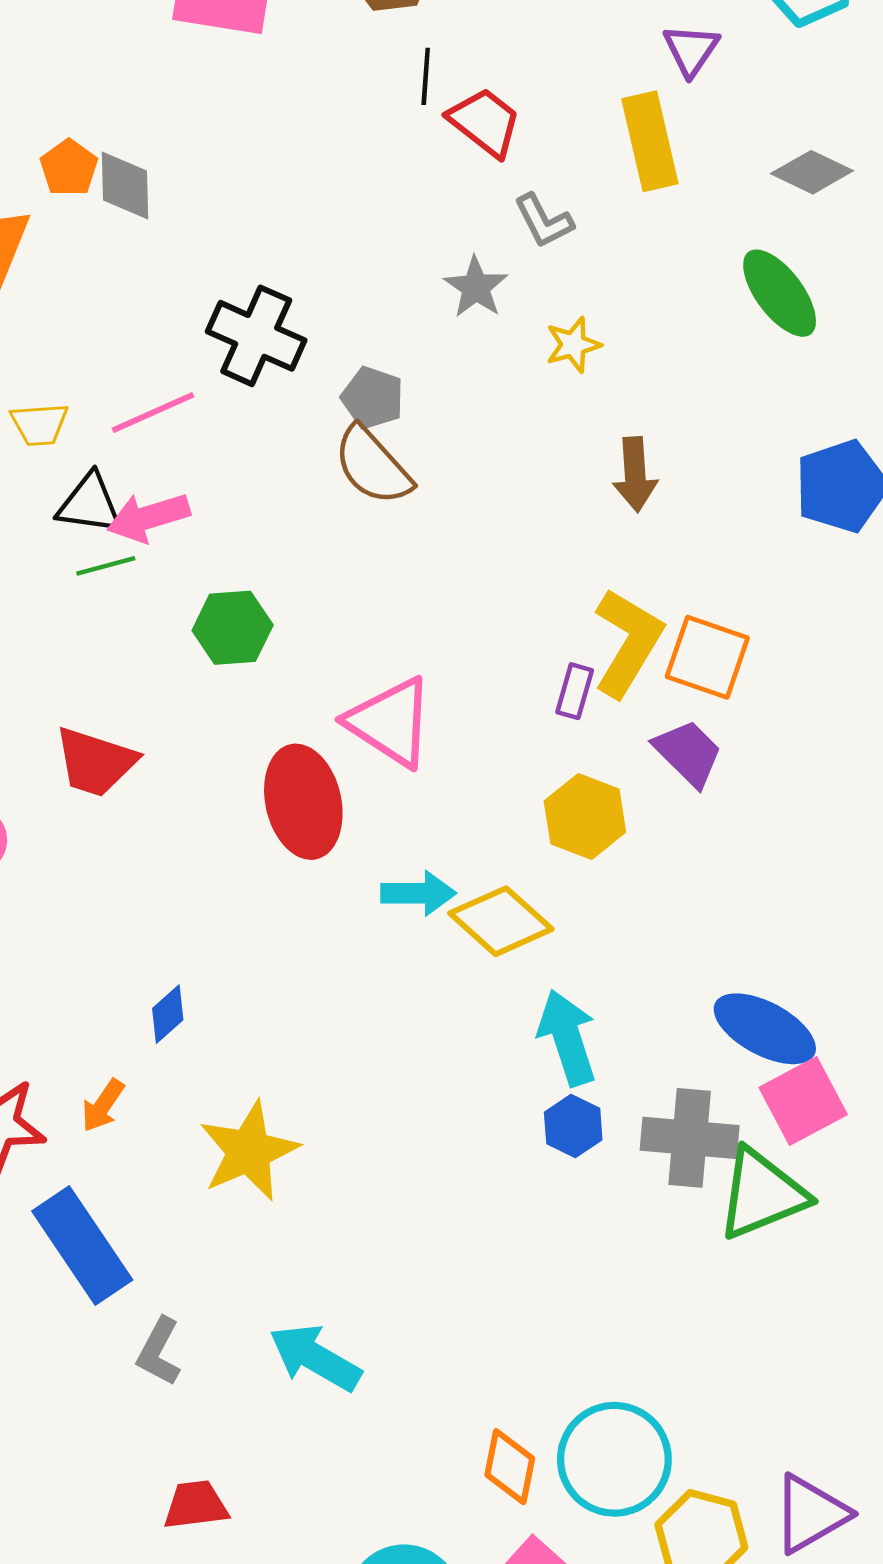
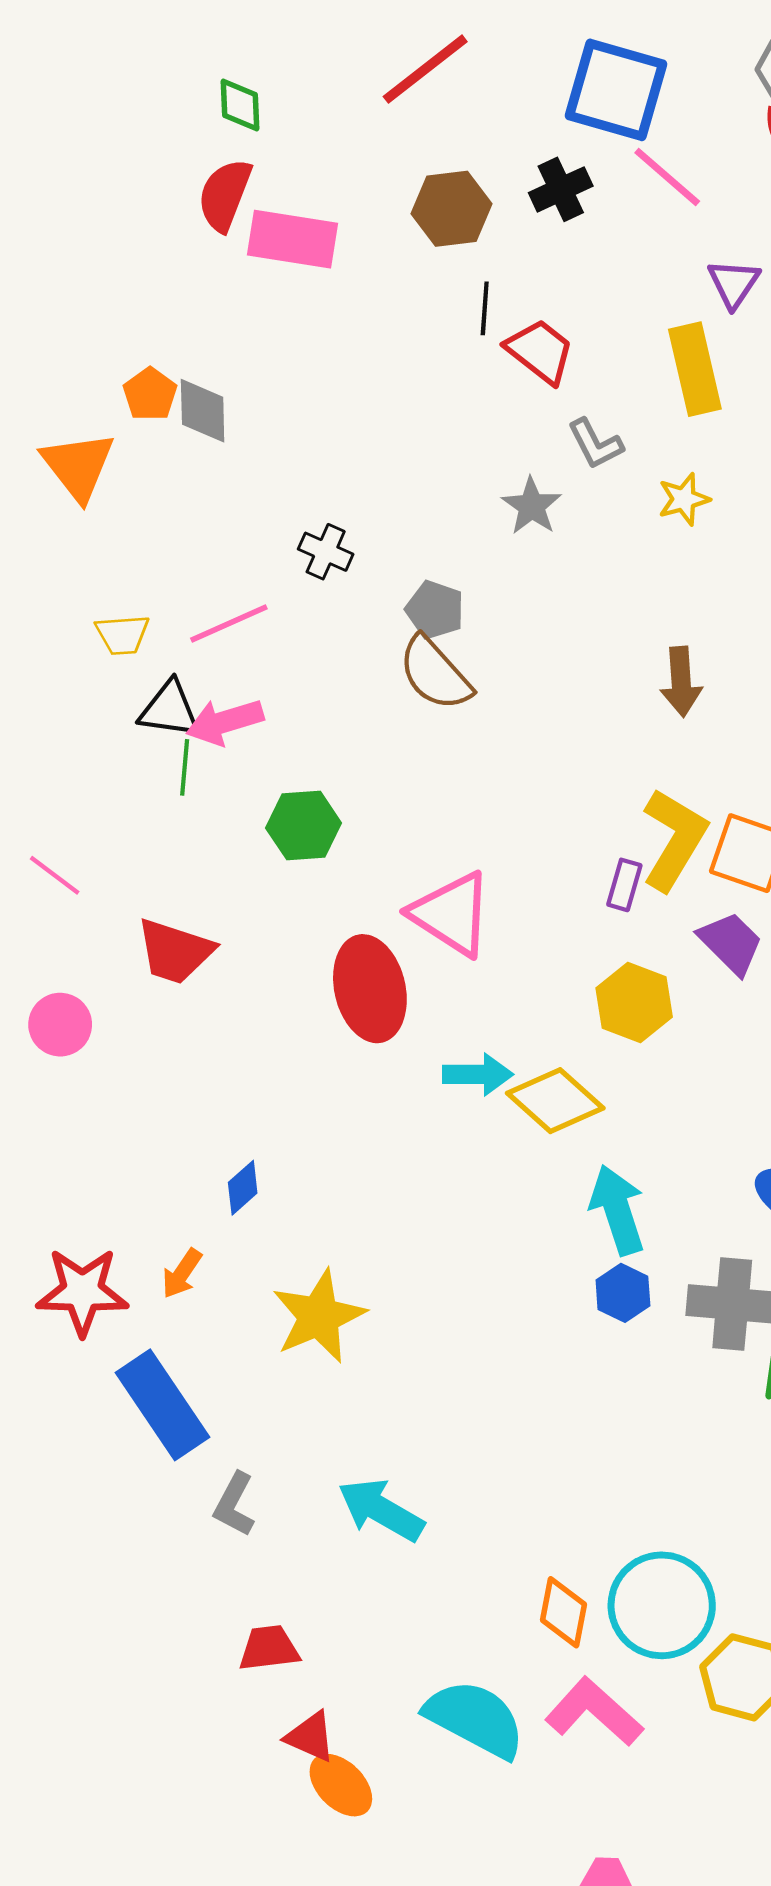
black cross: (256, 336) -> (326, 552), size x0.6
yellow star: (573, 345) -> (684, 499), moved
green line: (106, 566) -> (185, 767), turned -70

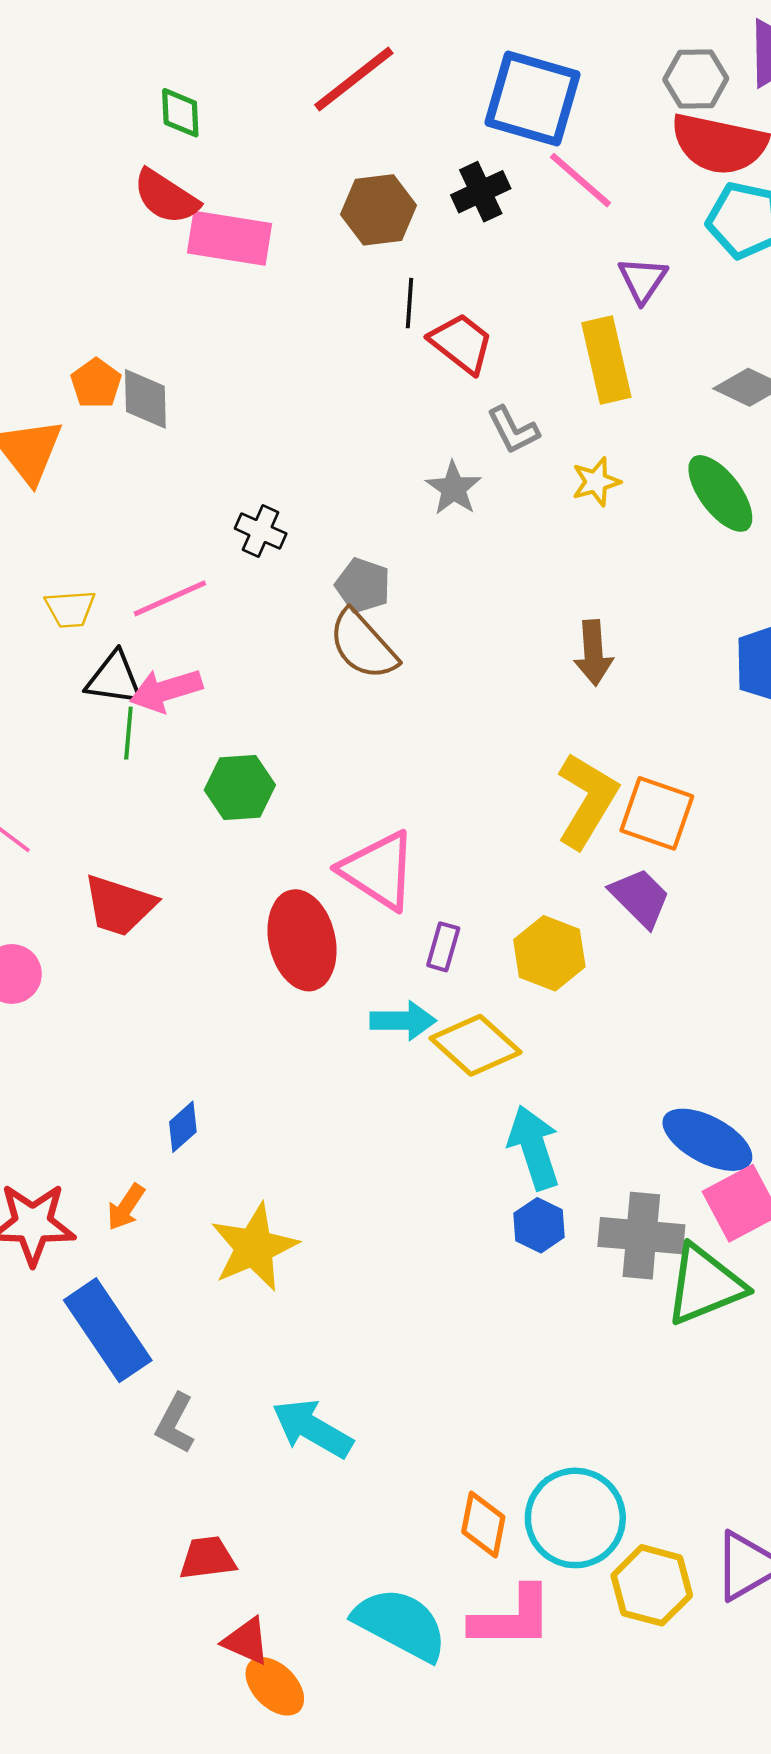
red semicircle: (225, 195) -> (166, 197), turned -78
purple rectangle: (624, 885) -> (443, 947), moved
pink L-shape: (594, 1712) -> (512, 1618), turned 138

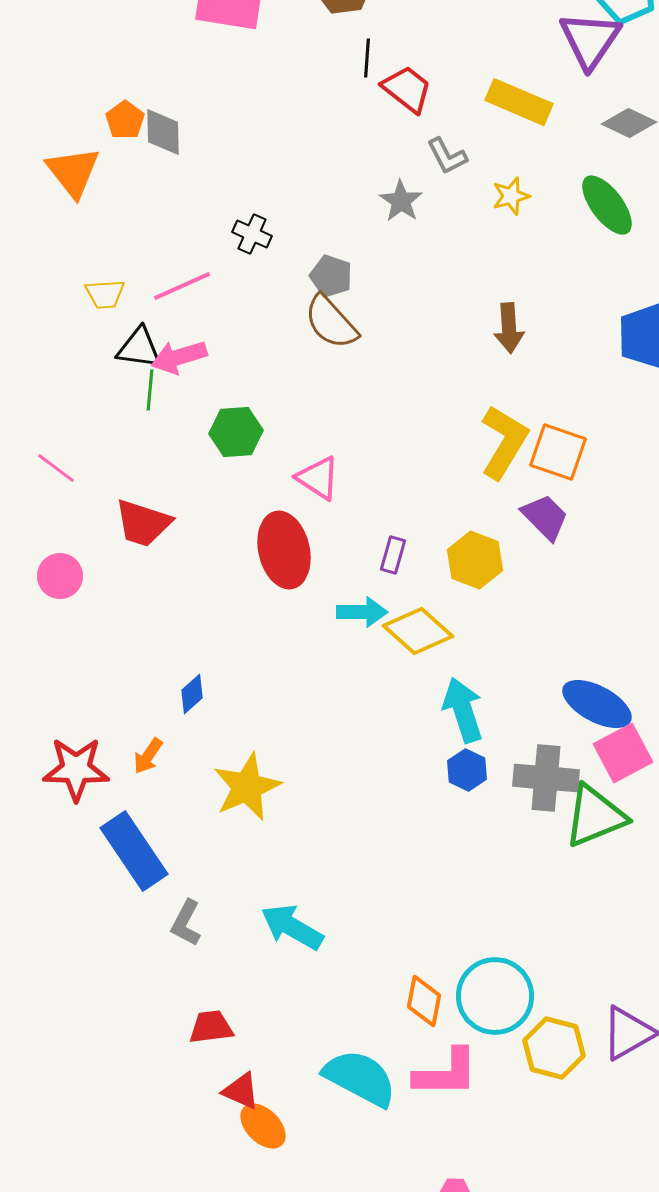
purple triangle: (643, 280) -> (590, 40), moved, size x1.6
yellow rectangle: (606, 360) -> (519, 102), turned -54
pink triangle: (378, 870) -> (318, 478), moved, size x0.7

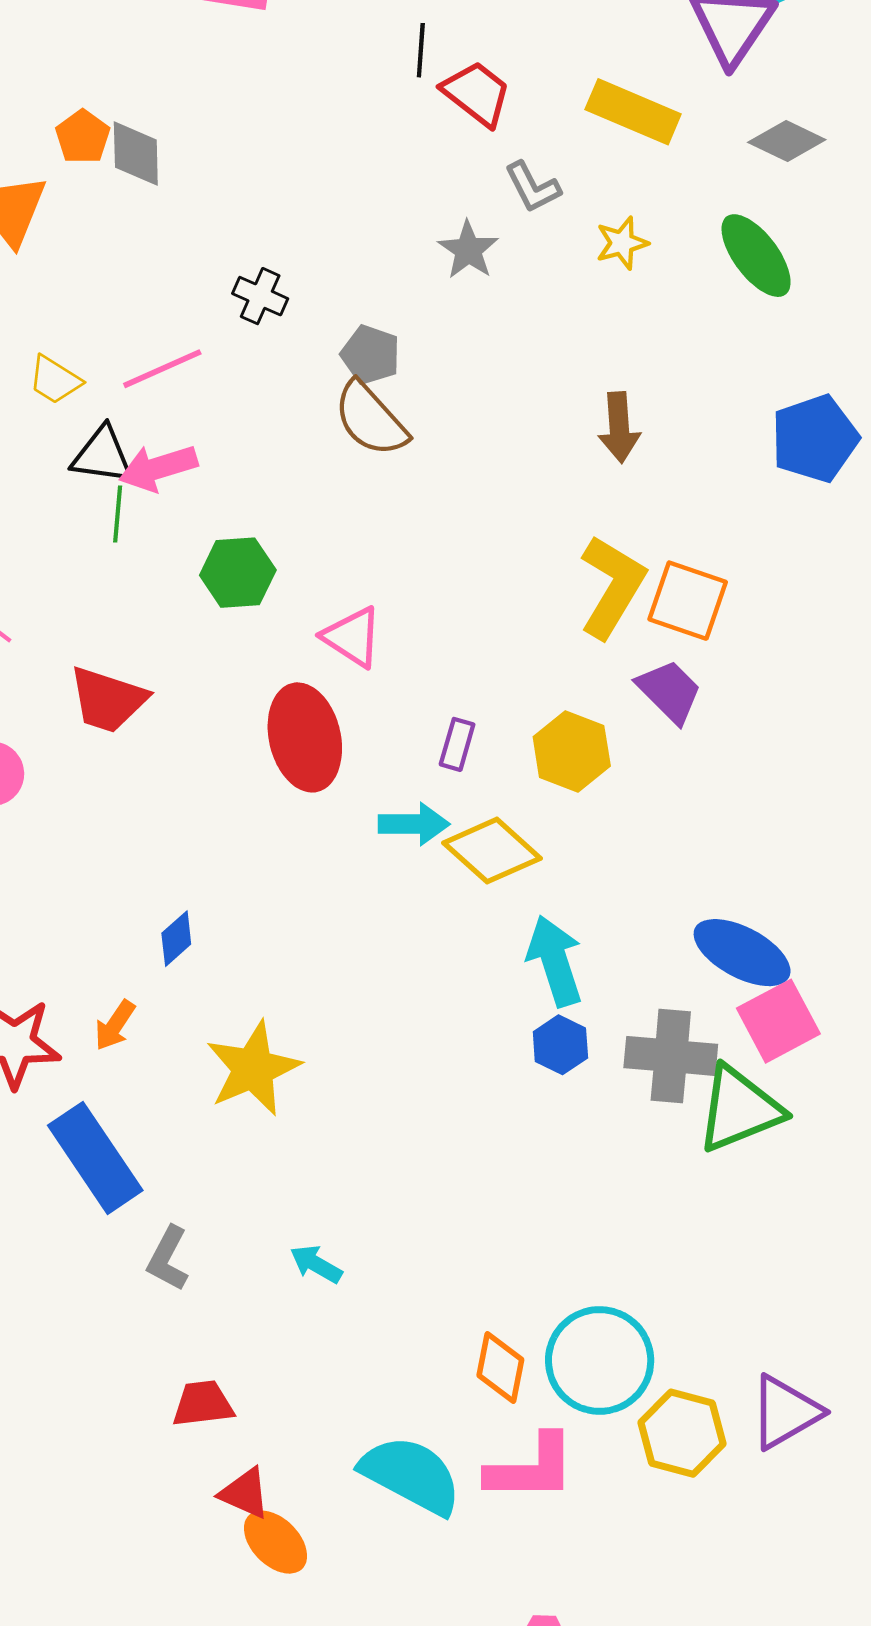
yellow trapezoid: (105, 294) -> (55, 380), turned 36
cyan arrow: (292, 927) -> (316, 1264), size x0.6

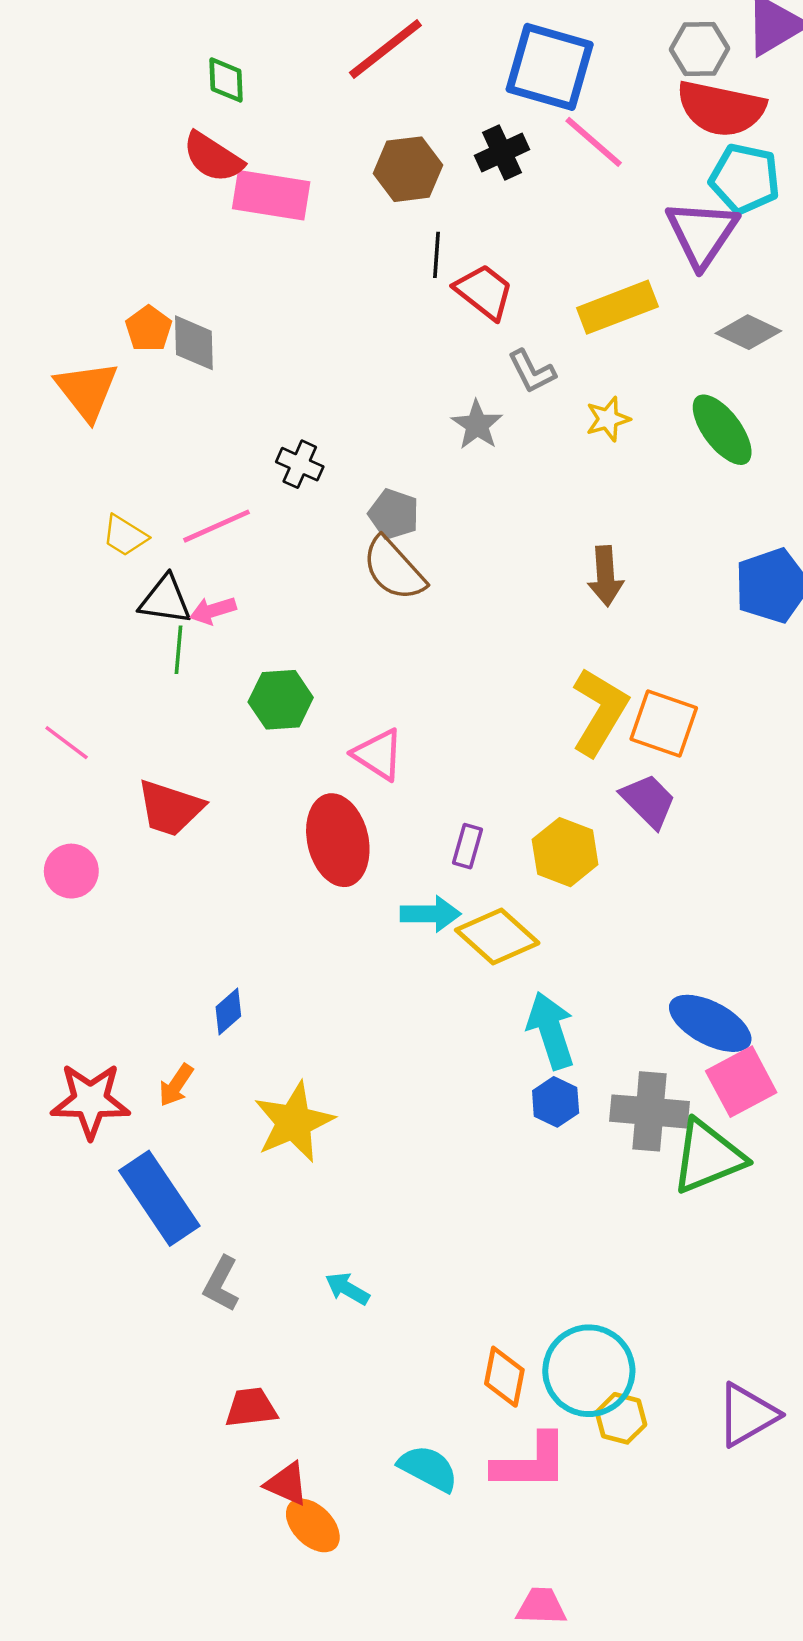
yellow rectangle: (633, 112) -> (617, 307), turned -44
pink arrow: (158, 468) -> (213, 611), size x0.7
yellow hexagon: (682, 1433) -> (621, 1418), moved, size x0.7
cyan semicircle: (411, 1475) -> (428, 1468), size x0.7

